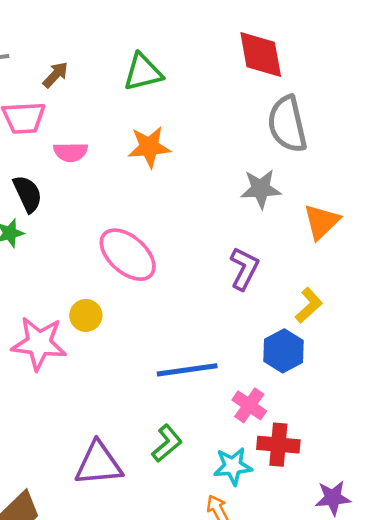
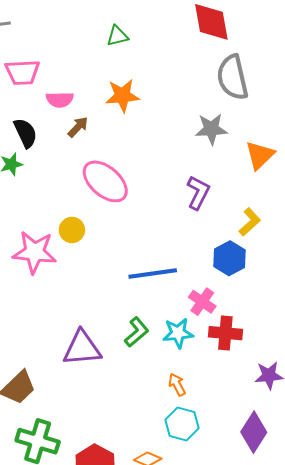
green triangle: (143, 72) -> (117, 36), size x0.7
brown arrow: (55, 75) -> (78, 127), moved
cyan star: (233, 466) -> (178, 333), moved

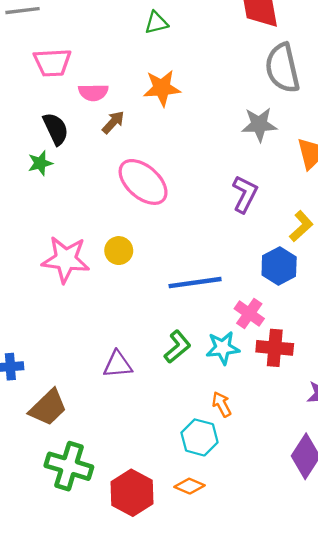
yellow circle: (72, 230) -> (119, 251), moved
purple triangle: (82, 348) -> (118, 364), size x0.7
cyan hexagon: (182, 424) -> (199, 437), moved

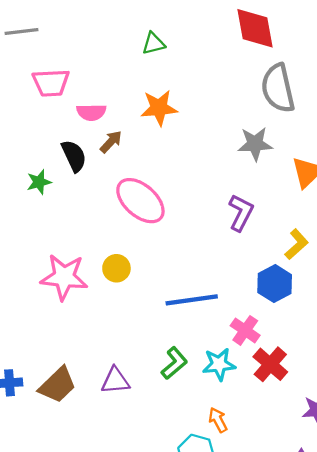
black semicircle: (56, 129) -> (74, 156), moved
red cross: (275, 348) -> (270, 364), turned 36
brown trapezoid: (48, 408) -> (58, 385), moved

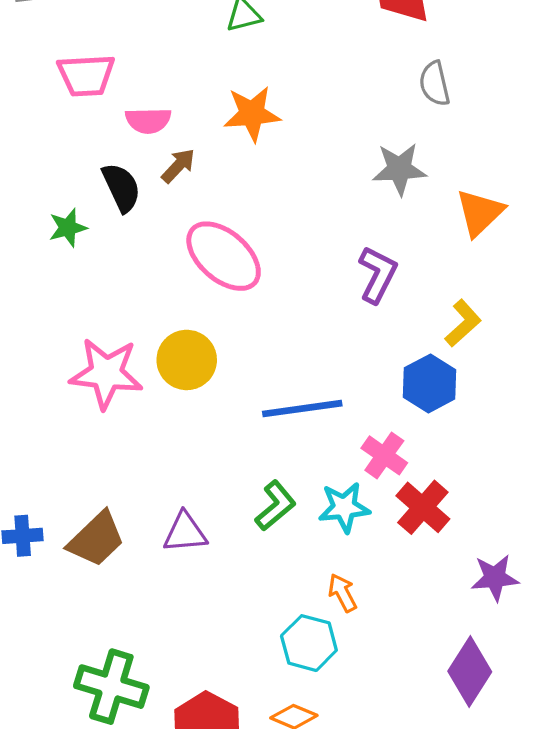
gray semicircle: (278, 88) -> (435, 84), size x0.6
yellow circle: (116, 268) -> (187, 360), size x1.4

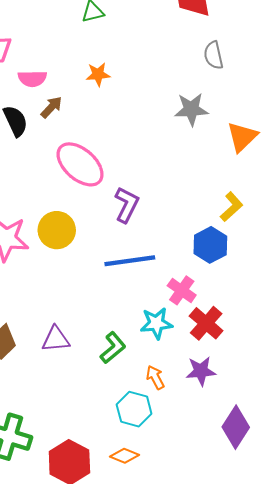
orange star: (252, 114) -> (98, 74), size x0.7
purple L-shape: (378, 275) -> (127, 205), moved
green L-shape: (275, 506) -> (113, 348), moved
purple star: (495, 578) -> (201, 371), moved

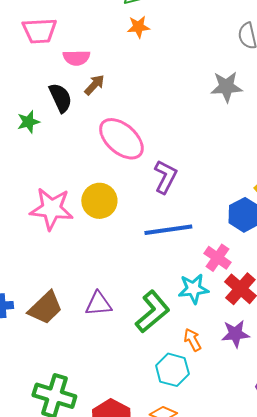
orange star: (98, 74) -> (138, 27), moved
green L-shape: (113, 348) -> (152, 312), size x1.4

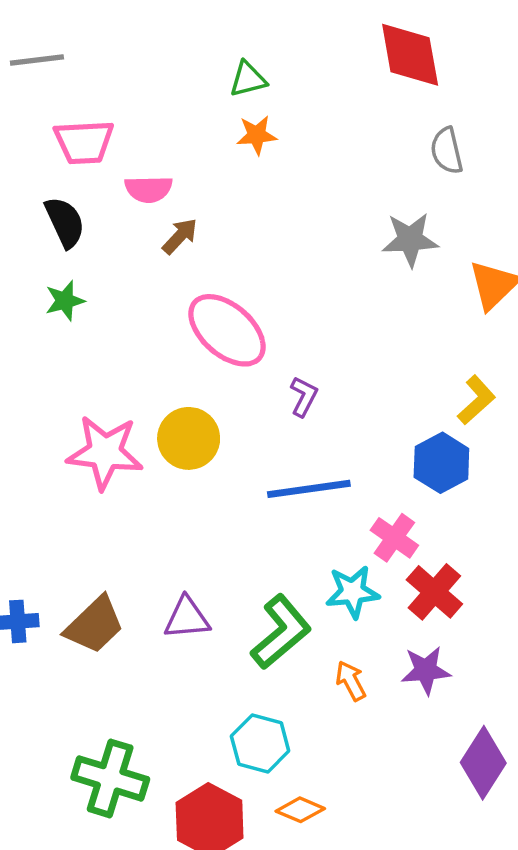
black semicircle: (60, 98) -> (65, 222), moved
purple L-shape: (165, 177) -> (304, 397), size x0.7
cyan hexagon: (172, 370) -> (260, 744), moved

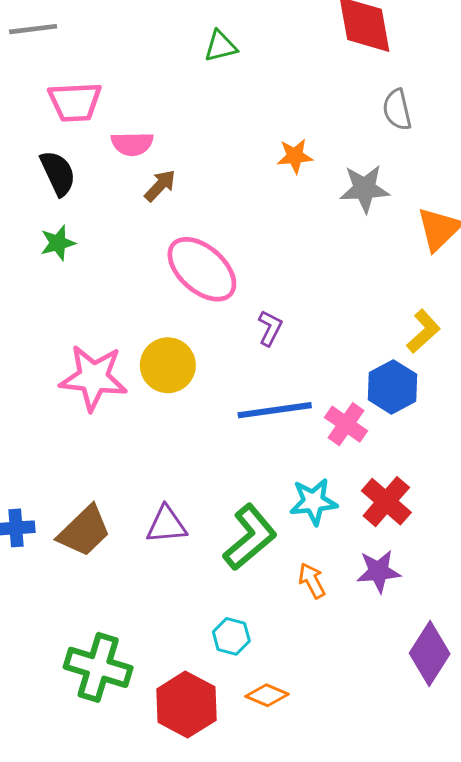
orange star: (257, 135) -> (295, 156), moved
pink cross: (394, 538) -> (346, 424), moved
cyan hexagon: (260, 744) -> (231, 636), size x0.7

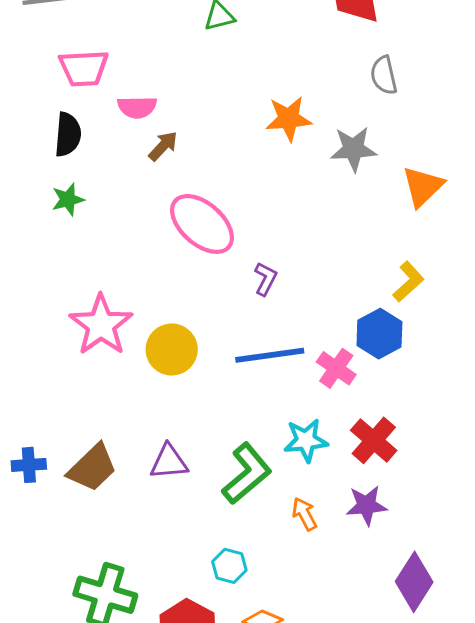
orange star: (295, 156) -> (289, 119), size x1.4
black semicircle: (58, 173) -> (68, 135), turned 30
yellow circle: (168, 365) -> (172, 350), moved
pink star: (93, 378) -> (101, 325), turned 30

